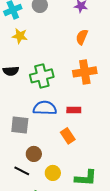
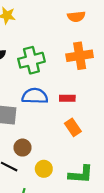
orange semicircle: (82, 37) -> (76, 17), turned -119
orange rectangle: (68, 136) -> (73, 127), moved

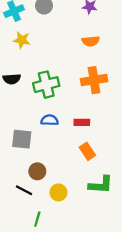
blue semicircle: (35, 96) -> (50, 120), size x0.7
green L-shape: (81, 174) -> (101, 185), moved

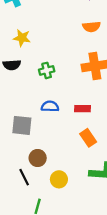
yellow star: (22, 40) -> (22, 38), moved
green cross: (46, 85) -> (47, 70), size x0.6
black line: (24, 190) -> (24, 177), turned 36

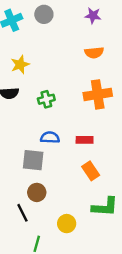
yellow star: (22, 38) -> (20, 65), turned -30
gray square: (22, 125) -> (33, 160), moved
yellow circle: (59, 179) -> (67, 224), moved

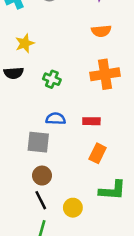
green cross: (46, 99) -> (52, 79), turned 35
orange rectangle: (91, 171) -> (98, 153), turned 60
black line: (22, 213) -> (41, 200), moved

